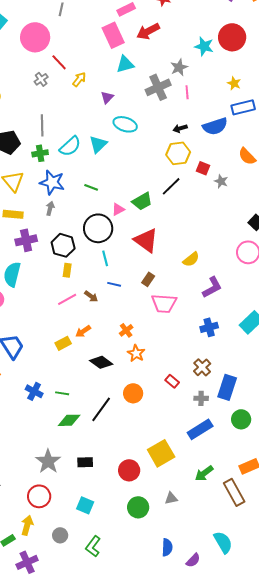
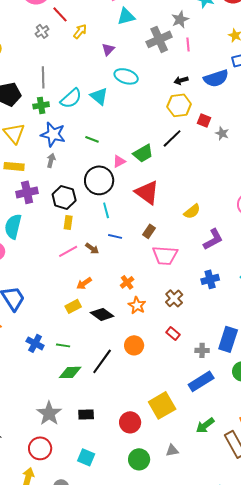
cyan triangle: (98, 144) -> (99, 96), turned -36
yellow rectangle: (63, 343) -> (73, 306), moved
brown cross: (202, 367) -> (174, 298), moved

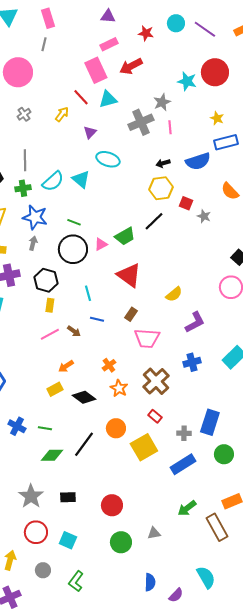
red line: (60, 14) -> (81, 97), moved
black circle: (99, 180) -> (73, 249), moved
brown cross: (174, 298) -> (156, 381), size x1.5
yellow square: (162, 405) -> (144, 447), moved
red circle: (40, 448) -> (36, 532), moved

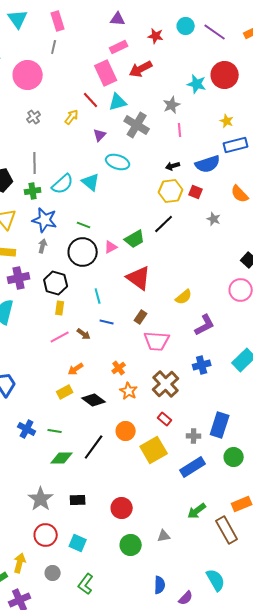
gray cross: (141, 122) -> (137, 125), moved, turned -35
red square: (186, 203) -> (196, 192), moved

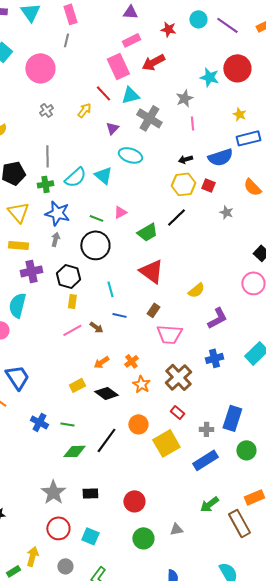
pink triangle: (111, 247) -> (120, 212), moved
orange arrow: (76, 369) -> (101, 362), moved

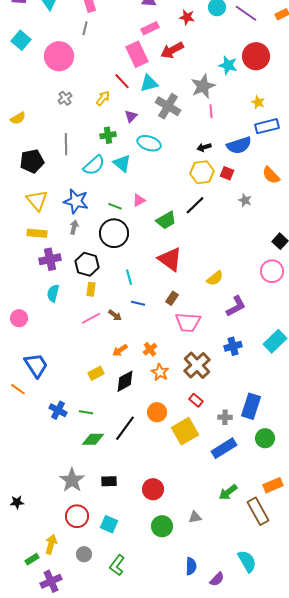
gray star: (184, 98) -> (203, 86), size x1.4
green cross: (45, 184) -> (108, 135), moved
cyan semicircle: (17, 305) -> (53, 293), moved, size x0.7
black diamond: (106, 393) -> (125, 381), turned -65

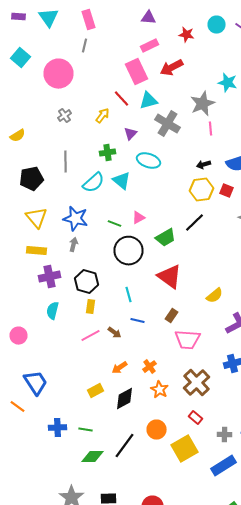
black circle: (114, 233) -> (128, 251), moved
blue cross: (58, 410) -> (58, 428), turned -30

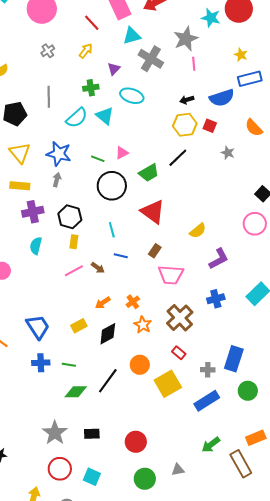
red line: (122, 99) -> (92, 23), moved
blue trapezoid: (36, 383) -> (38, 327), moved

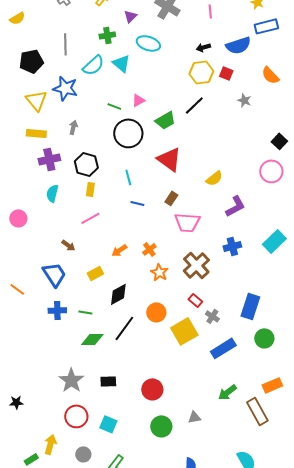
blue star: (59, 154) -> (65, 88), moved
brown arrow: (98, 268) -> (68, 245), moved
black diamond: (108, 334) -> (118, 294), moved
gray cross: (208, 370) -> (212, 316), moved, turned 32

